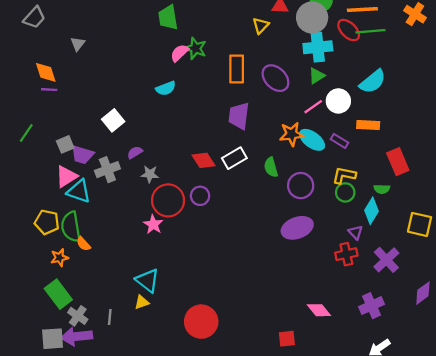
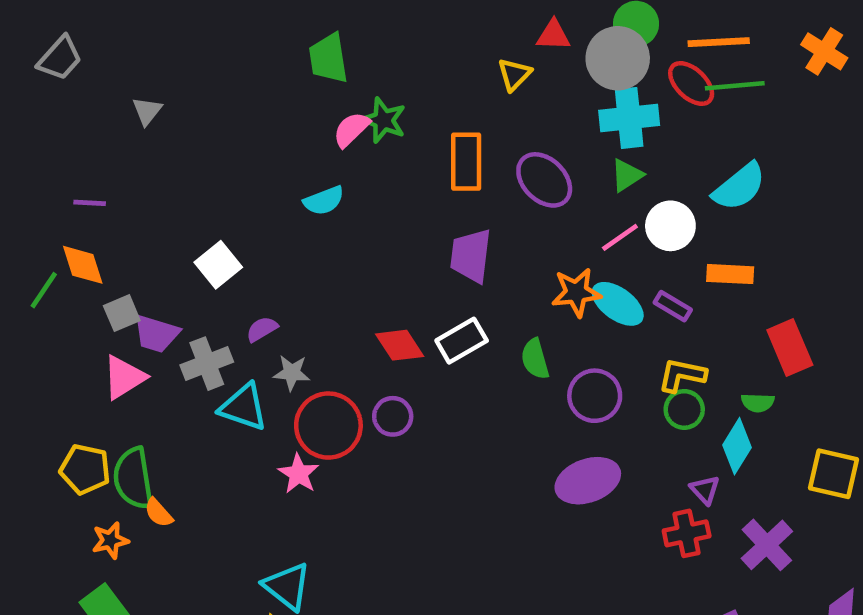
orange diamond: (46, 72) -> (83, 265), moved
cyan triangle: (79, 191) -> (243, 407), moved

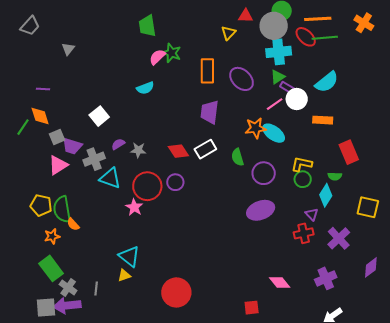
purple rectangle: (673, 306) -> (288, 88), moved
gray star: (292, 373) -> (138, 150), moved

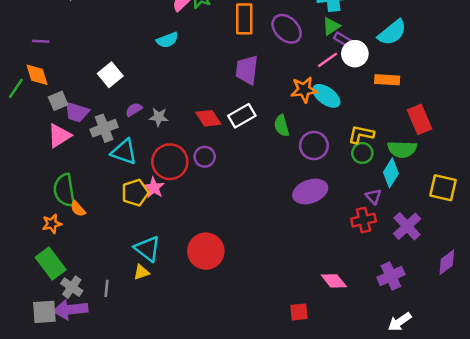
green semicircle: (335, 176) -> (402, 149), size x1.6
yellow pentagon: (41, 205) -> (135, 193), moved, turned -30
red circle: (176, 292) -> (206, 251), moved

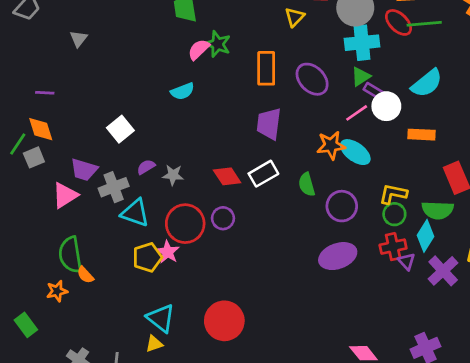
gray square: (58, 101) -> (34, 157), moved
red cross: (364, 220) -> (393, 247), moved
purple cross: (407, 226) -> (443, 271), moved
green rectangle: (51, 264) -> (26, 325), moved, size x0.7

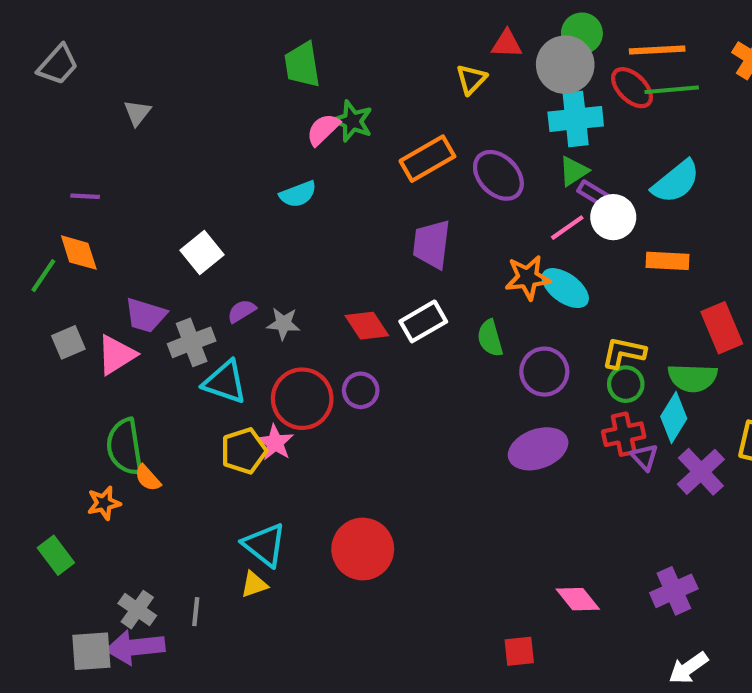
orange rectangle: (266, 68) -> (427, 159), turned 60
gray square: (34, 157) -> (68, 342), moved

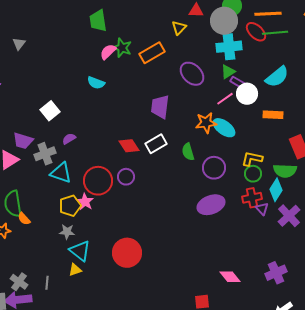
orange rectangle: (427, 159) -> (152, 53), moved
cyan semicircle: (298, 194) -> (96, 83), turned 42
gray star: (283, 324) -> (67, 232), moved

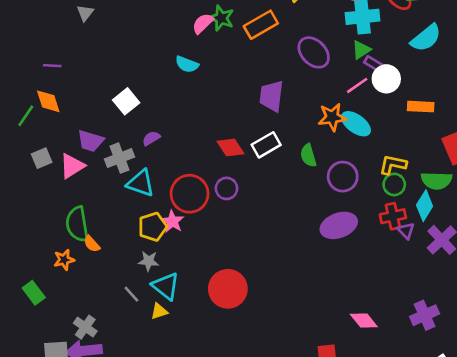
cyan semicircle: (277, 77) -> (426, 38), moved
gray line: (47, 283) -> (131, 294), moved, turned -48

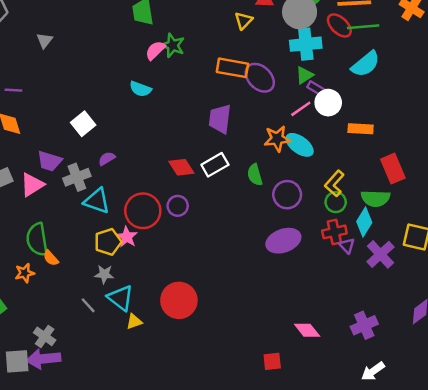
orange rectangle: (261, 25) -> (232, 68), moved, turned 40
yellow L-shape: (393, 165) -> (334, 183), turned -60
yellow triangle: (159, 311) -> (134, 322), moved

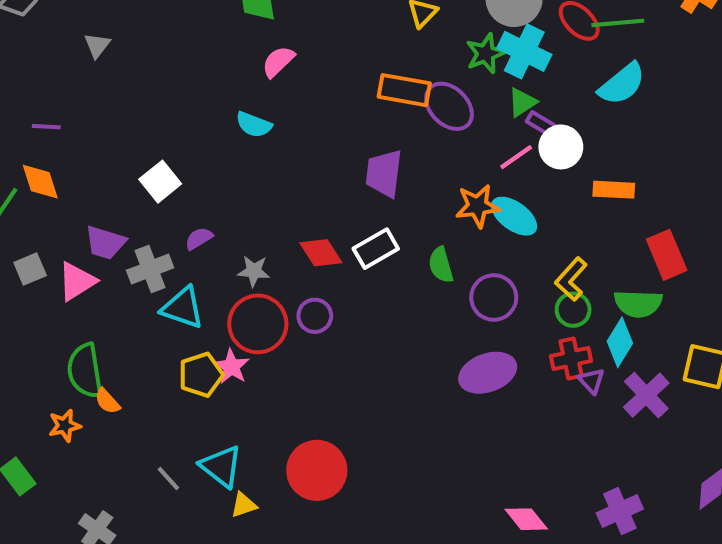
cyan cross: (306, 44) -> (524, 51), turned 32
green star: (173, 45) -> (486, 53), moved, turned 30
gray star: (104, 274) -> (254, 271), moved

